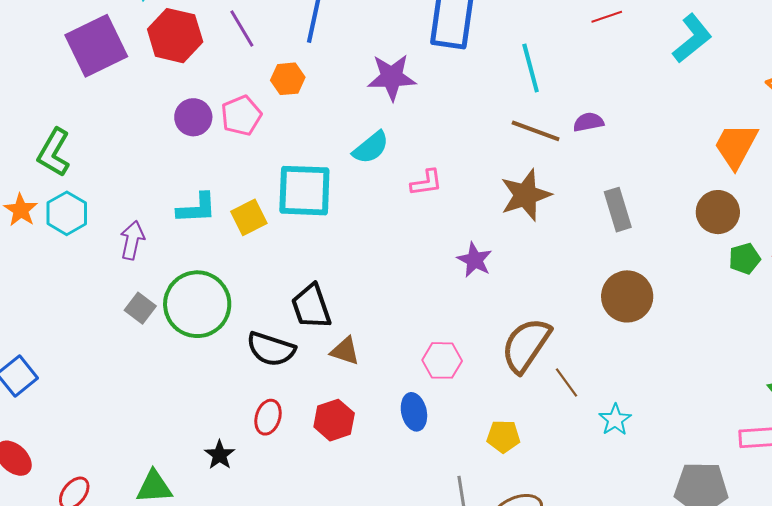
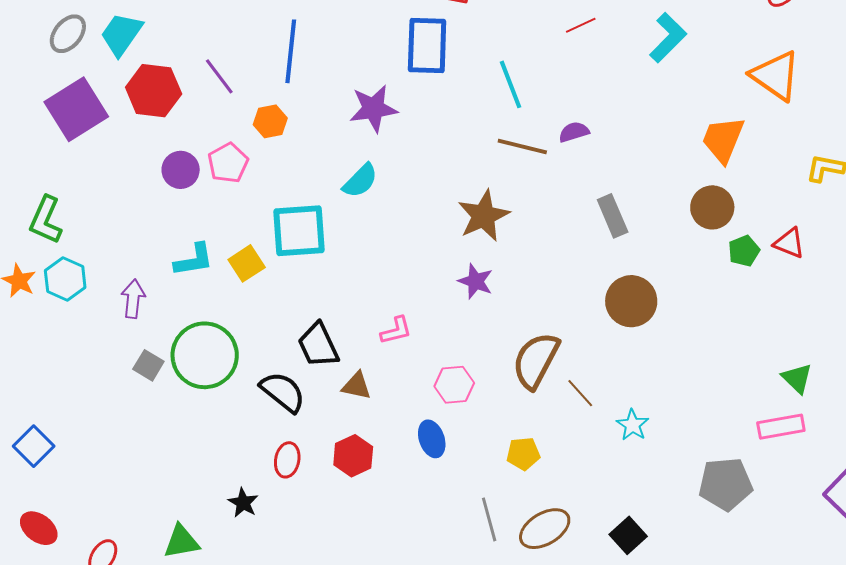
pink L-shape: (426, 183) -> (396, 330), moved
brown star: (526, 195) -> (484, 216), moved
black semicircle: (271, 349) -> (283, 392), turned -153

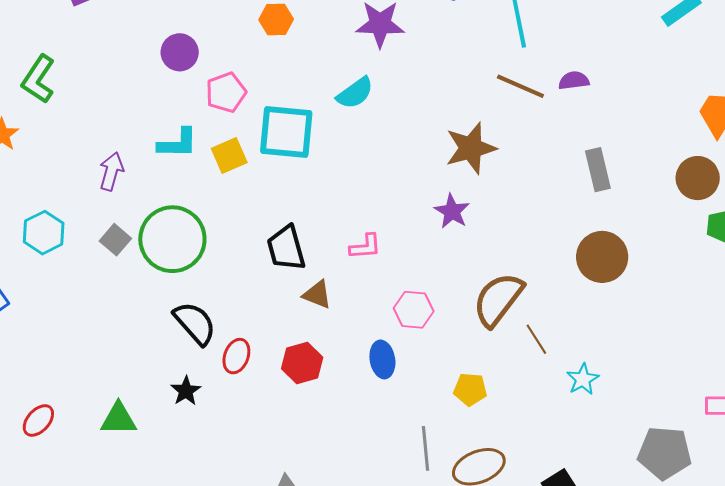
pink pentagon: (228, 163) -> (226, 92), moved
cyan hexagon: (65, 279) -> (44, 233), moved
black semicircle: (283, 392) -> (195, 323), moved

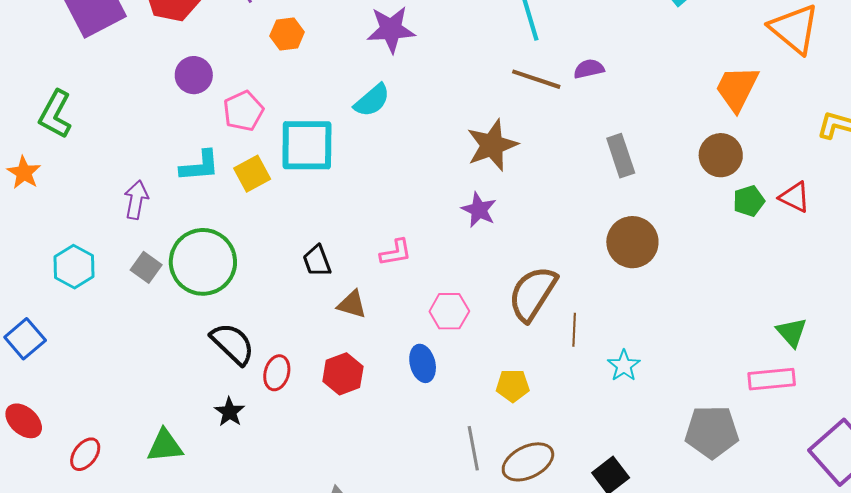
black trapezoid: (286, 248) -> (317, 261), size x0.7
brown line: (536, 339) -> (574, 330), turned 40

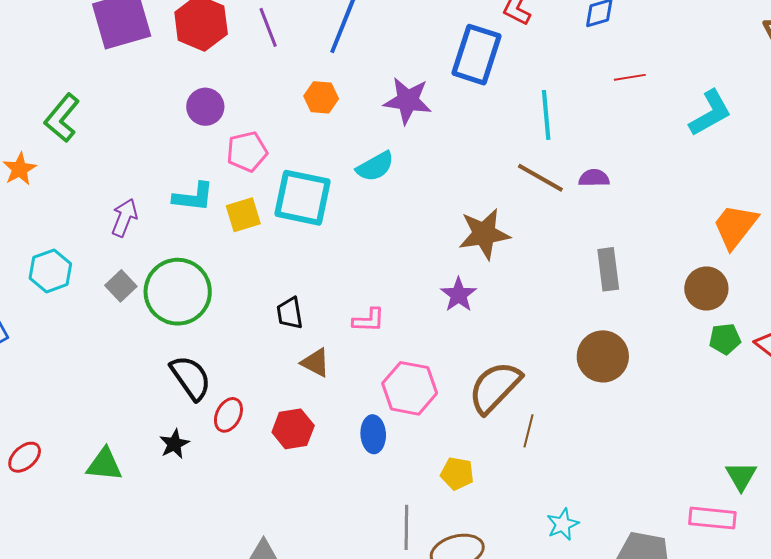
orange hexagon: (287, 34) -> (321, 97), moved
pink hexagon: (449, 311) -> (410, 388), size x1.4
cyan star: (624, 366) -> (563, 524), moved

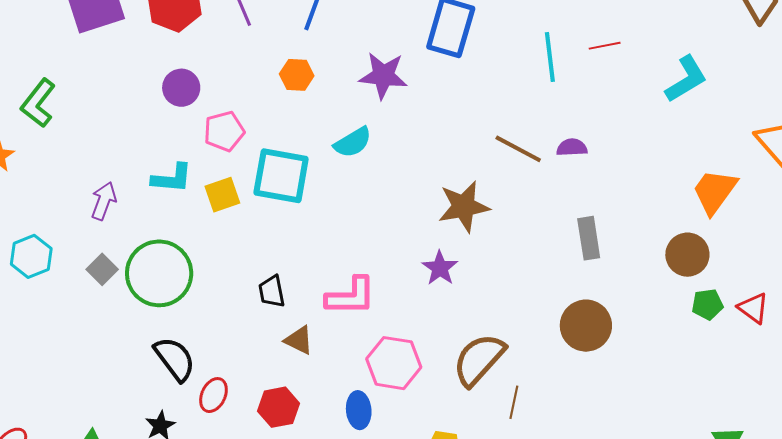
cyan line: (546, 115) -> (550, 57), moved
pink L-shape: (369, 320) -> (351, 296), size x1.6

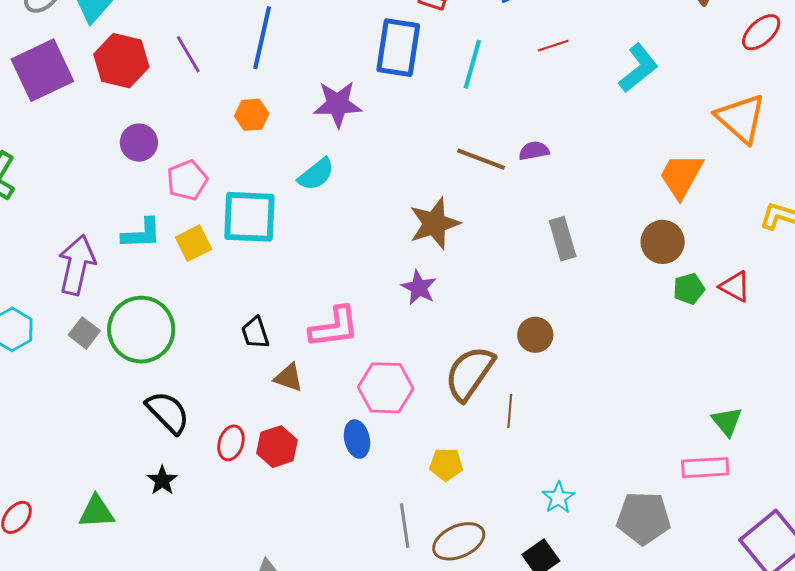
cyan line: (550, 57) -> (472, 64), moved, turned 30
purple arrow: (104, 201) -> (77, 265), size x1.5
brown circle: (586, 326) -> (535, 335), moved, size x0.7
red ellipse: (213, 395) -> (231, 443), moved

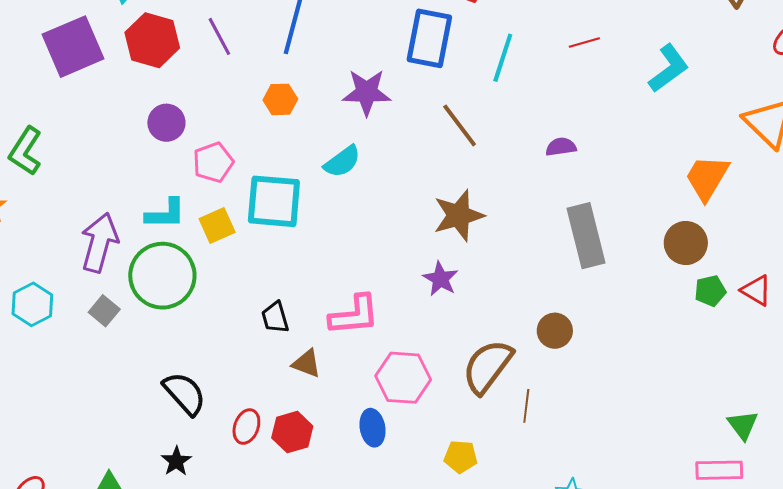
brown line: (481, 159) -> (460, 125), moved, turned 30
gray rectangle: (563, 239) -> (586, 236), size x1.5
green circle: (141, 330) -> (162, 276), moved

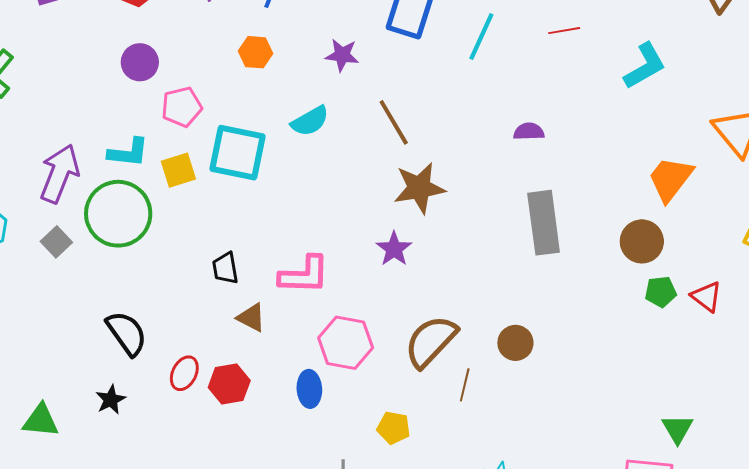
purple star: (367, 92) -> (342, 55), size x0.7
brown line: (460, 125) -> (394, 122), moved
brown circle: (555, 331) -> (515, 343), moved

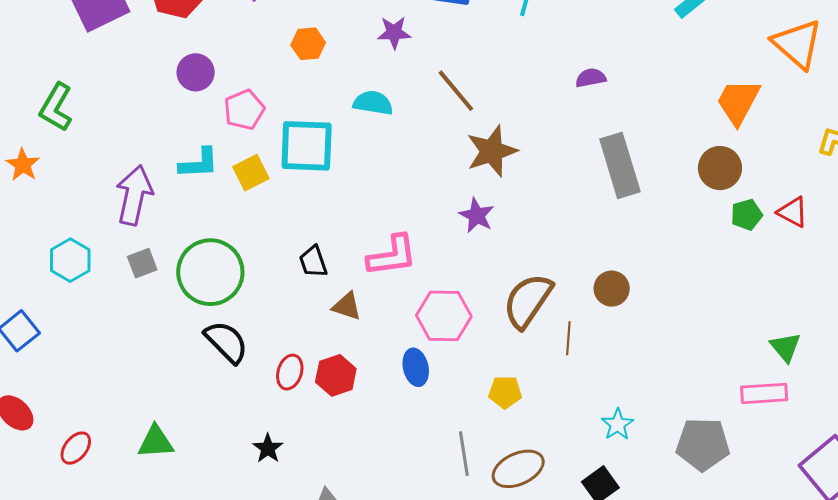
cyan semicircle: (310, 121) -> (373, 103), turned -132
green circle: (118, 214) -> (210, 272), moved
gray square: (56, 242) -> (142, 263), turned 32
black star: (111, 400) -> (268, 448), moved

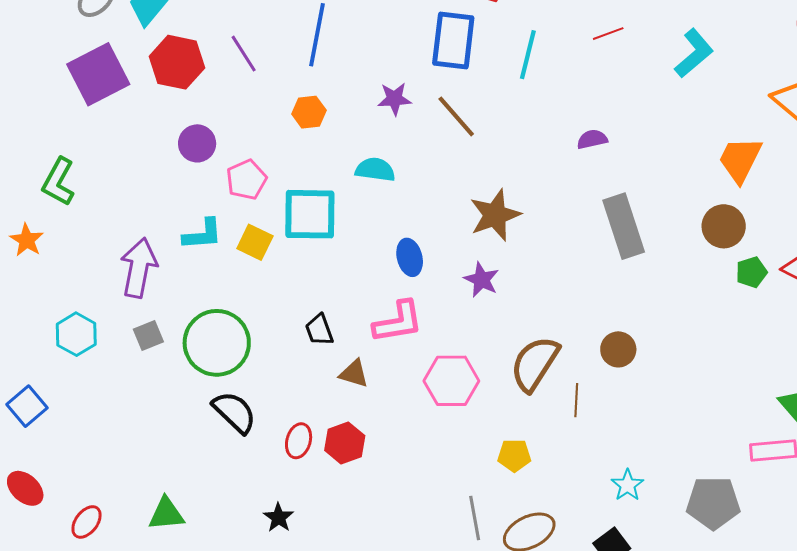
brown line: (456, 91) -> (456, 116), moved
yellow square: (251, 173) -> (255, 242), turned -36
blue ellipse: (416, 367) -> (410, 257), moved

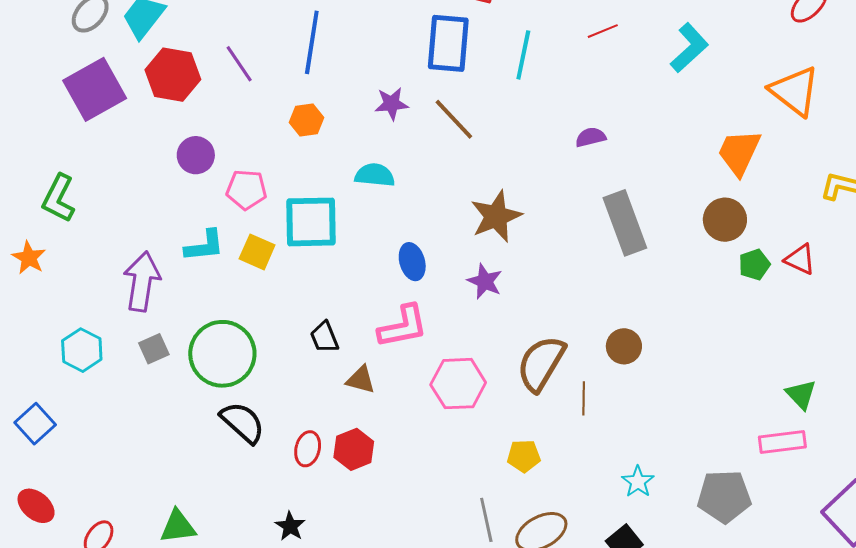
pink pentagon: (246, 180) -> (246, 190), turned 30

